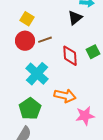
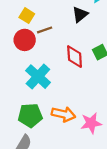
brown line: (45, 40) -> (45, 30), moved
orange arrow: (65, 96) -> (63, 114), moved
green pentagon: (30, 109) -> (30, 115), turned 30

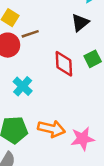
black triangle: (80, 14) -> (80, 23), moved
cyan cross: (38, 77) -> (23, 86), size x0.7

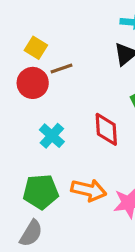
red diamond: (64, 64) -> (106, 129), moved

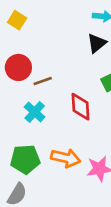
yellow square: (36, 48) -> (17, 20), moved
brown line: (61, 69) -> (43, 81), moved

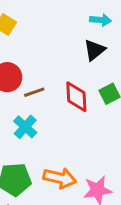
red diamond: (81, 107) -> (76, 97), moved

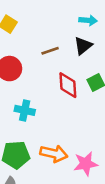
brown line: (34, 92) -> (50, 51), moved
cyan cross: (25, 127) -> (25, 110), turned -30

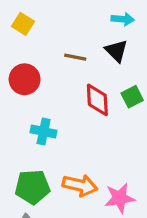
black triangle: (83, 46) -> (116, 51), turned -36
brown line: (50, 51) -> (75, 57), turned 30

